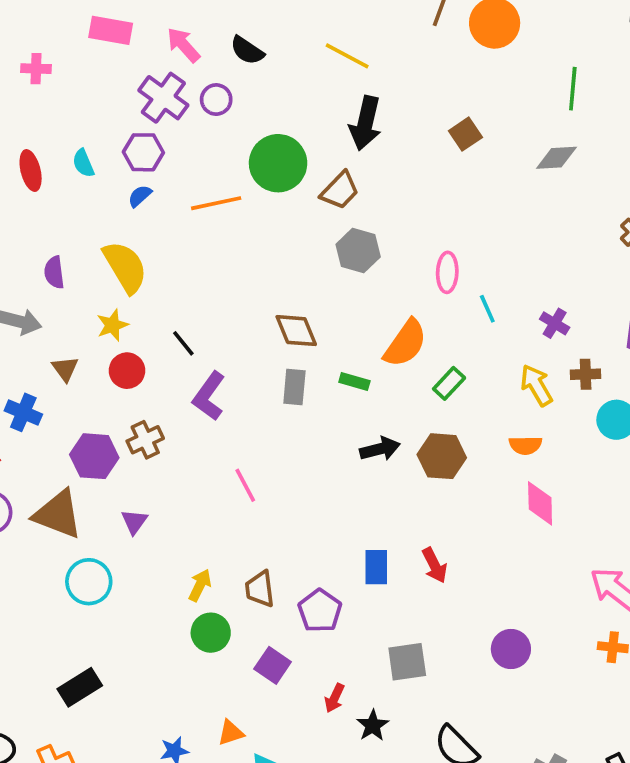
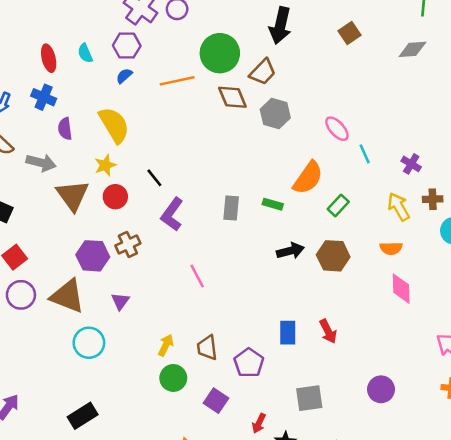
pink ellipse: (447, 272) -> (337, 129), turned -44
brown diamond: (296, 331) -> (232, 97), moved
brown triangle: (65, 369) -> (73, 195), size x1.8
blue cross: (23, 412) -> (44, 97), moved

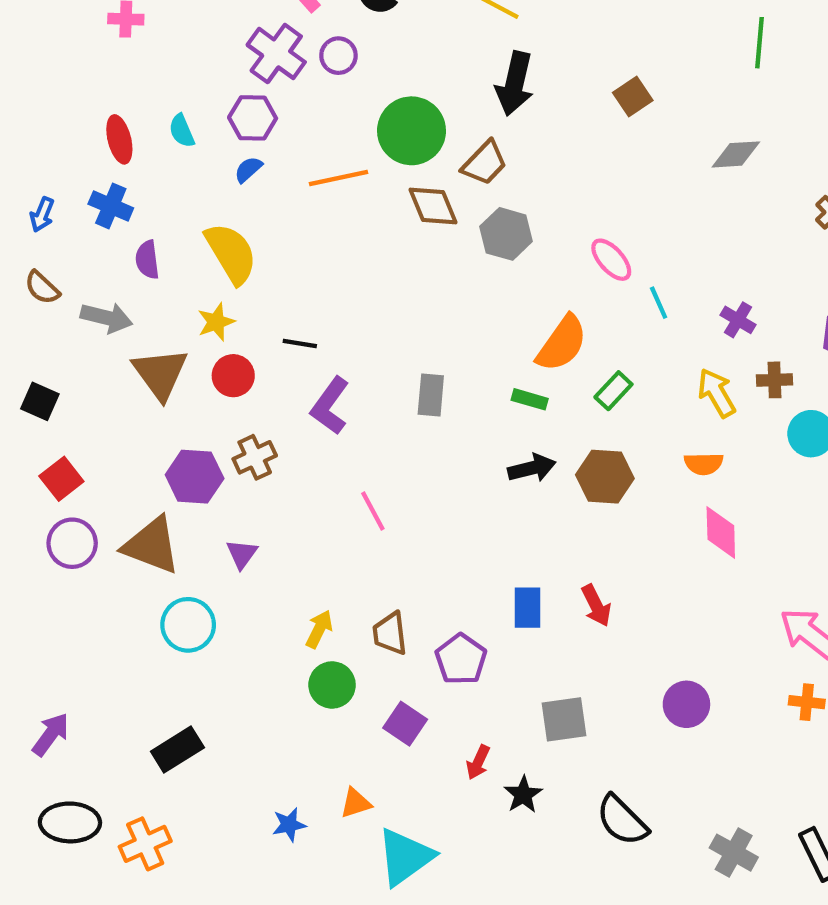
gray diamond: (412, 49) -> (736, 154), moved
black line: (154, 178) -> (300, 343), turned -42
green rectangle: (273, 204) -> (530, 399), moved

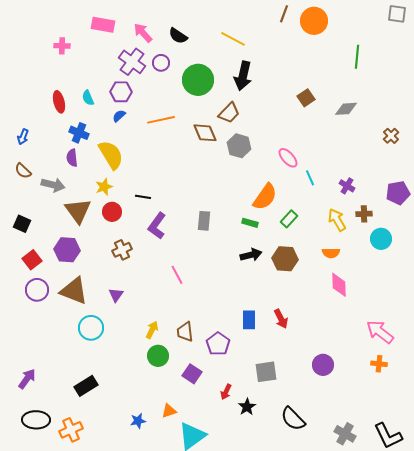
brown square: (633, 96) -> (306, 98), moved
green circle: (412, 131) -> (198, 80), moved
blue cross: (111, 206) -> (79, 133), moved
purple hexagon: (195, 477) -> (67, 250), moved

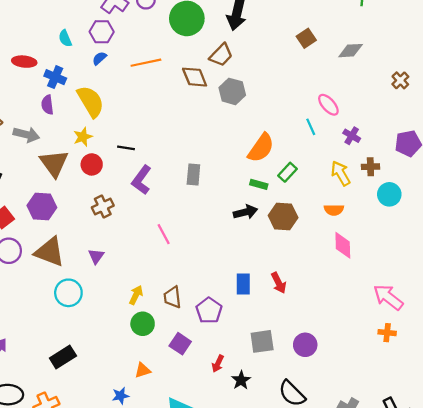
red ellipse: (59, 102) -> (24, 62), moved, turned -70
pink ellipse: (288, 158) -> (328, 105), moved
green rectangle: (250, 223) -> (259, 184), moved
purple circle: (323, 365) -> (305, 345), moved
orange triangle: (169, 411) -> (143, 370), moved

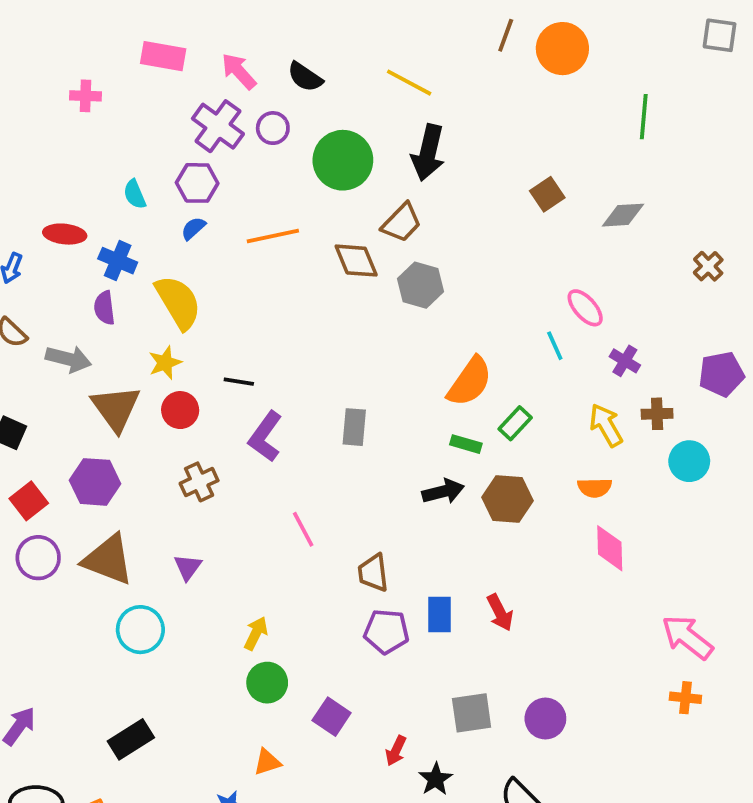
brown trapezoid: (172, 297) -> (373, 573), moved
purple pentagon: (209, 311) -> (386, 631), moved, turned -30

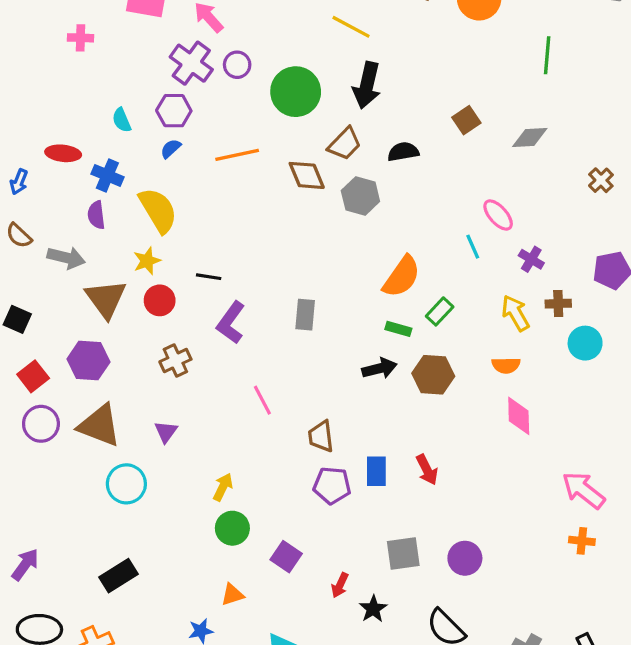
black semicircle: (305, 77) -> (403, 152), moved, turned 136

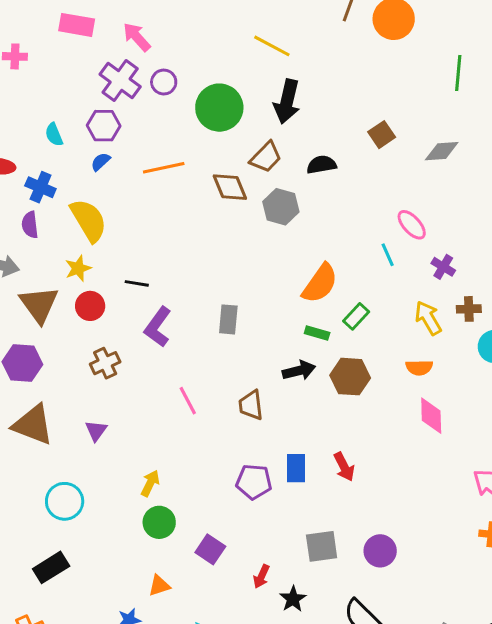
brown trapezoid: (321, 436) -> (251, 405), moved
cyan circle: (126, 484) -> (65, 501), moved

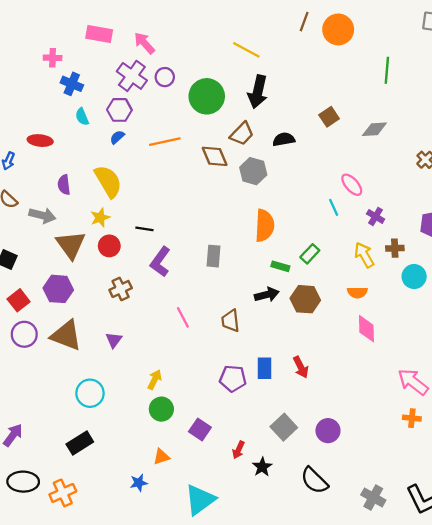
blue cross: (40, 187) -> (72, 84), moved
orange semicircle: (320, 283) -> (265, 226), moved, turned -32
gray square: (322, 546) -> (284, 427), turned -35

